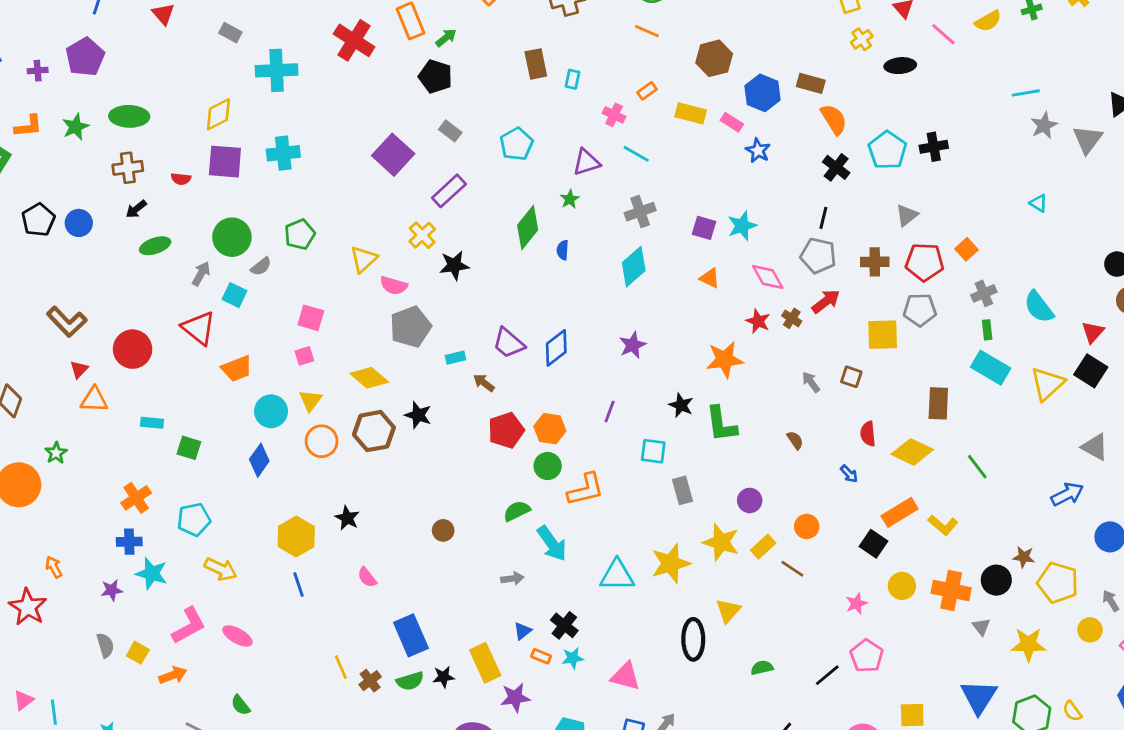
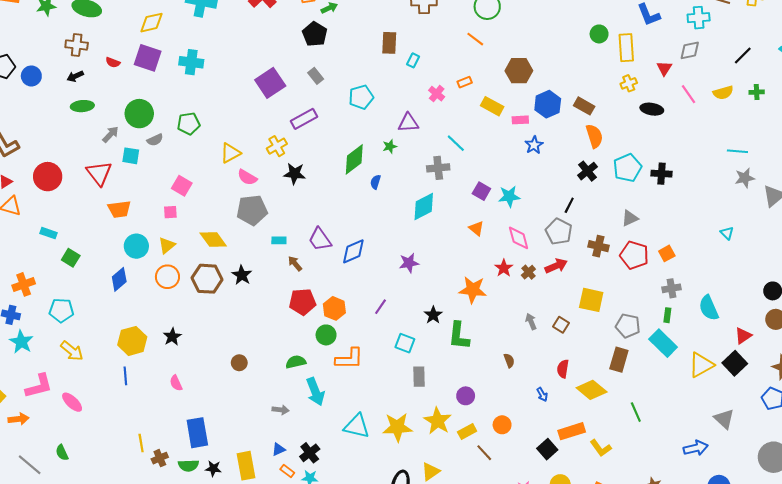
pink rectangle: (732, 122) -> (520, 120), turned -49
cyan line: (636, 154) -> (456, 143), moved
cyan square: (234, 295) -> (131, 156), turned -30
gray pentagon: (920, 310) -> (628, 326), moved

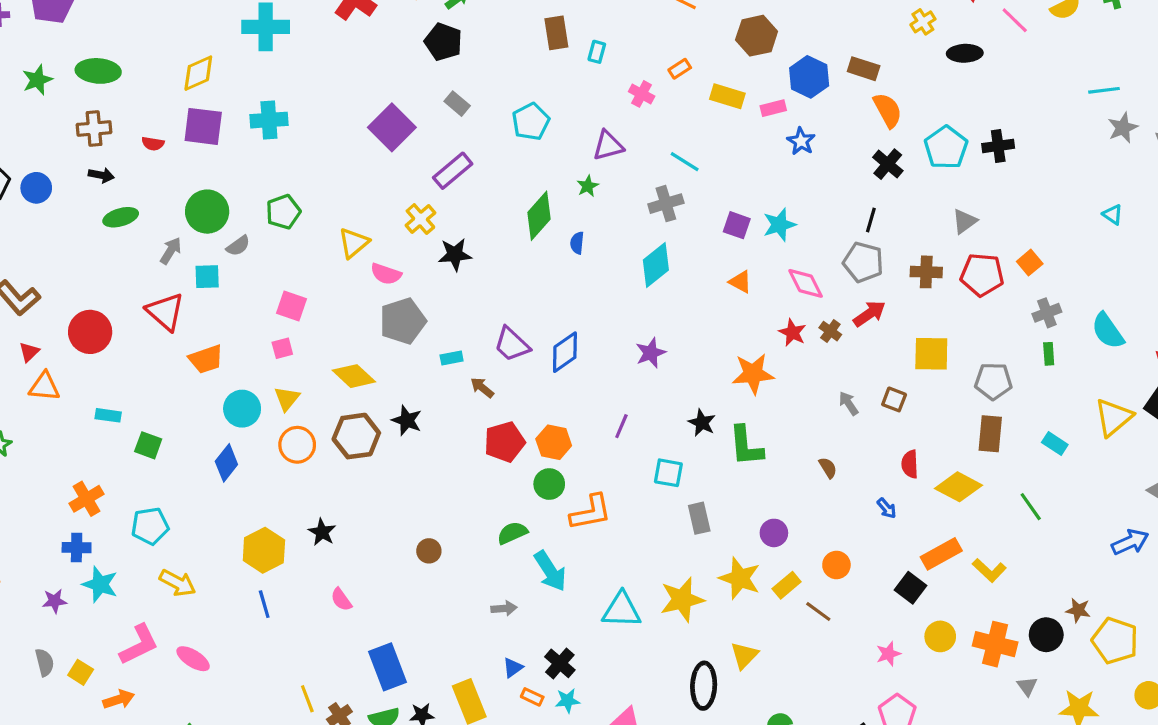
black arrow: (75, 76) -> (101, 175), turned -133
cyan rectangle: (663, 343) -> (1055, 443), moved, size x0.6

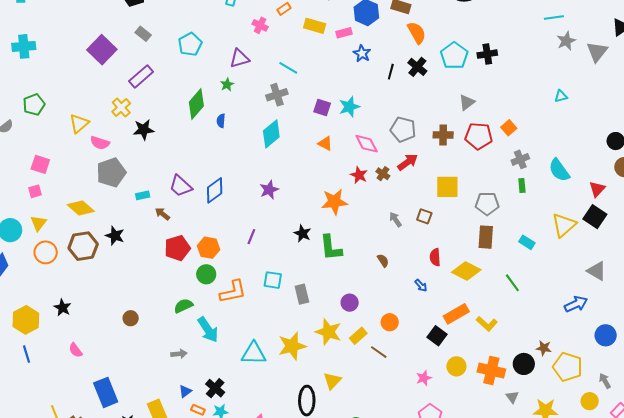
cyan triangle: (1113, 215) -> (561, 96), turned -48
black line: (871, 220) -> (391, 72), moved
cyan square: (668, 473) -> (273, 280), moved

